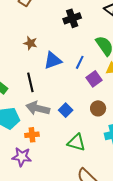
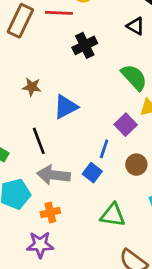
blue line: (80, 62) -> (104, 149), moved

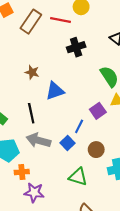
brown circle: (136, 165) -> (96, 150), moved
orange cross: (50, 213) -> (22, 172), moved
purple star: (40, 245) -> (34, 192), moved

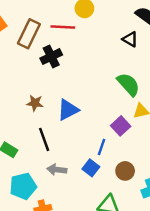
black cross: (76, 47) -> (51, 56), moved
brown star: (32, 72) -> (35, 103), moved
gray arrow: (38, 140) -> (57, 170), size x0.7

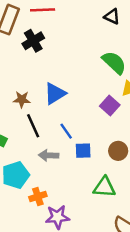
brown star: (35, 103) -> (22, 99), moved
blue line: (101, 147) -> (66, 131), moved, turned -49
blue square: (91, 168) -> (83, 151), turned -35

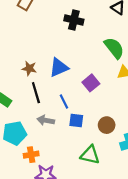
black cross: (33, 41) -> (74, 20), moved, turned 36
purple square: (110, 105) -> (91, 83), moved

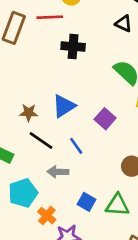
black line: (36, 93) -> (41, 140), turned -30
blue square: (76, 121) -> (86, 202), moved, turned 32
orange cross: (31, 155) -> (47, 216), turned -32

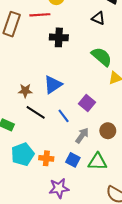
purple square: (105, 119) -> (87, 103), moved
gray arrow: (58, 172) -> (82, 135), moved, turned 126
orange cross: (47, 216) -> (46, 158), moved, turned -32

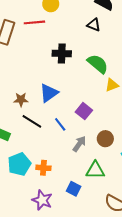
black cross: (59, 37) -> (62, 53), moved
blue square: (73, 160) -> (74, 189), moved
purple star: (59, 188) -> (42, 200), moved, turned 30

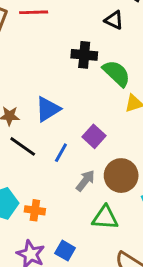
black cross: (62, 53) -> (84, 55), moved
blue line: (60, 124) -> (61, 153), turned 64
brown circle: (105, 139) -> (121, 176), size x1.5
blue square: (74, 189) -> (65, 251), moved

